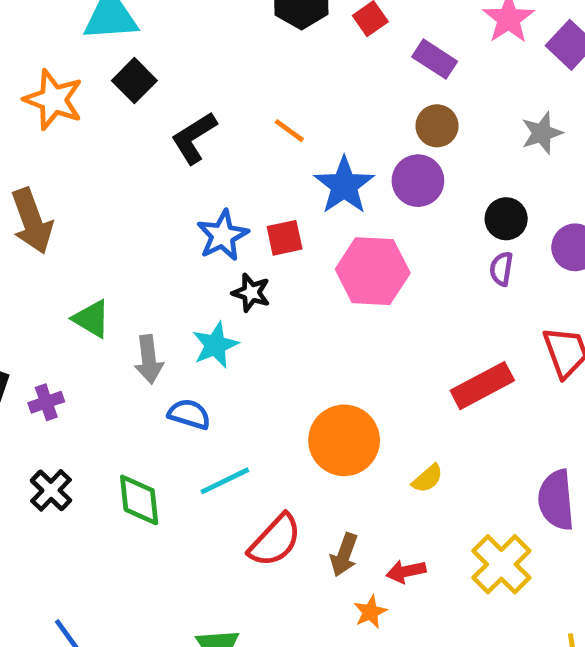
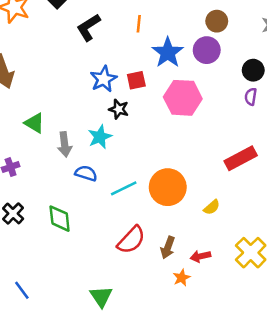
orange line: (289, 131) -> (139, 24), turned 60
cyan line: (225, 481) -> (124, 188), moved

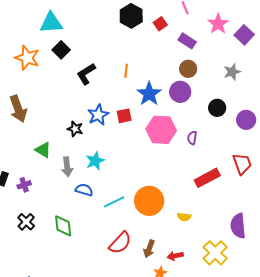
purple semicircle: (251, 97) -> (192, 138), moved
black star: (119, 109) -> (75, 129), moved
yellow semicircle: (212, 207) -> (184, 217), turned 48

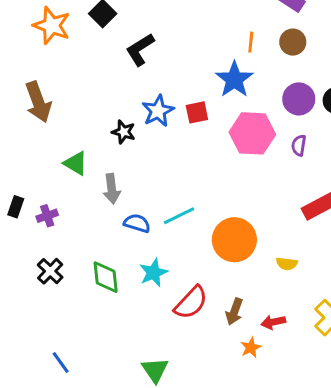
orange line: (126, 71) -> (251, 42), moved
purple circle: (180, 92) -> (299, 99), moved
cyan star: (95, 161) -> (154, 273), moved
cyan line: (114, 202) -> (179, 216), moved

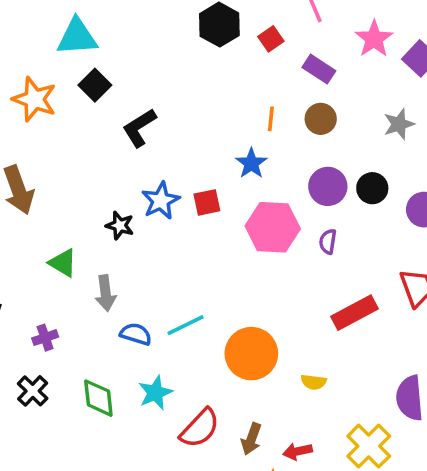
blue star: (234, 79) -> (251, 163), size x0.7
purple cross: (47, 216) -> (45, 338), moved

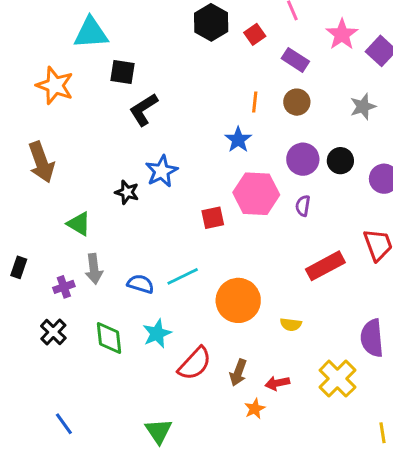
black square: (95, 85) -> (122, 72), moved, turned -36
red square: (207, 202) -> (213, 218), moved
gray arrow: (106, 293) -> (94, 269), moved

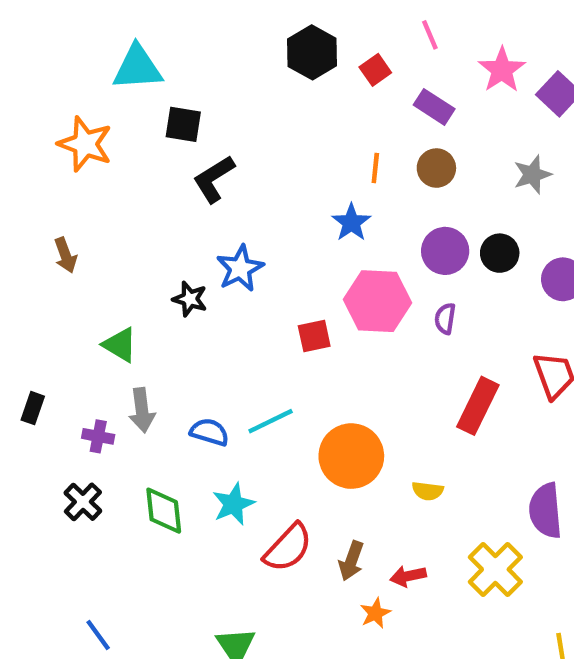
brown arrow: (41, 162) -> (65, 255), size x0.6
red rectangle: (325, 266) -> (478, 406), turned -36
purple cross: (64, 287) -> (98, 436), turned 30

